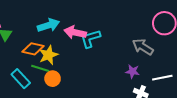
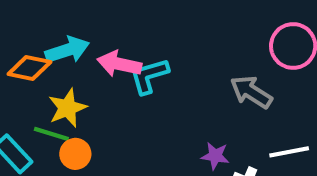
orange diamond: (33, 49) -> (29, 68), moved
purple star: (133, 71) -> (215, 156), moved

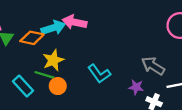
pink arrow: (119, 64) -> (75, 22), moved
cyan L-shape: (149, 76) -> (99, 74), moved, turned -110
gray arrow: (251, 92) -> (153, 66), moved

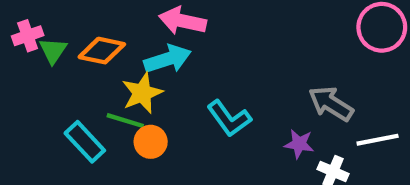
cyan arrow: (53, 28) -> (168, 59), moved

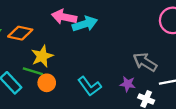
cyan arrow: (168, 59) -> (85, 24), moved
cyan L-shape: (229, 118) -> (89, 86), moved

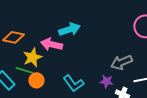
pink arrow: (64, 17) -> (51, 44), moved
gray arrow: (145, 62) -> (121, 62), turned -55

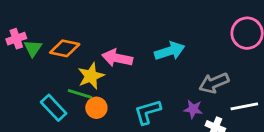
cyan arrow: (69, 29) -> (170, 51), moved
cyan L-shape: (73, 83) -> (148, 112), turned 110

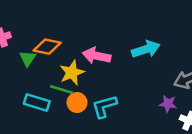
green triangle: (33, 48) -> (28, 58), moved
cyan rectangle: (54, 108) -> (37, 103), turned -30
cyan L-shape: (148, 112) -> (104, 106), moved

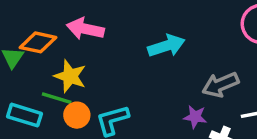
pink arrow: (97, 56) -> (85, 29), moved
yellow star: (72, 73) -> (70, 76), turned -30

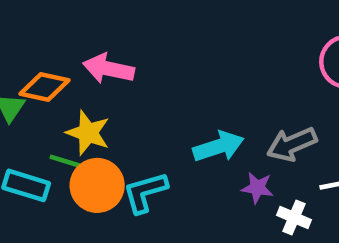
cyan arrow: (166, 46) -> (218, 147), moved
orange circle: (77, 115) -> (97, 185), size x1.5

